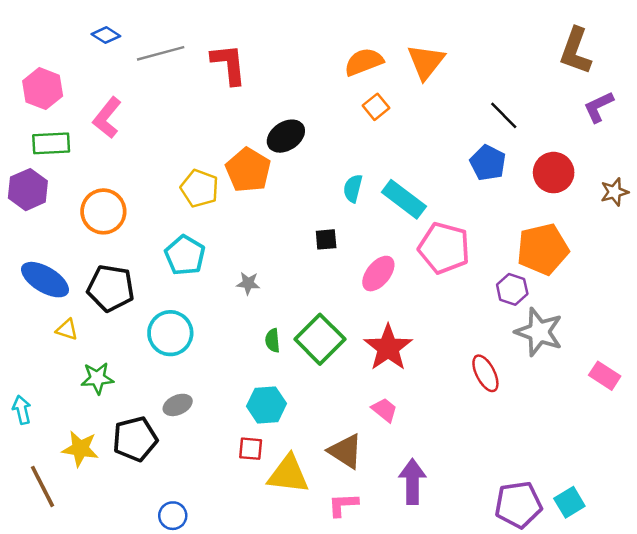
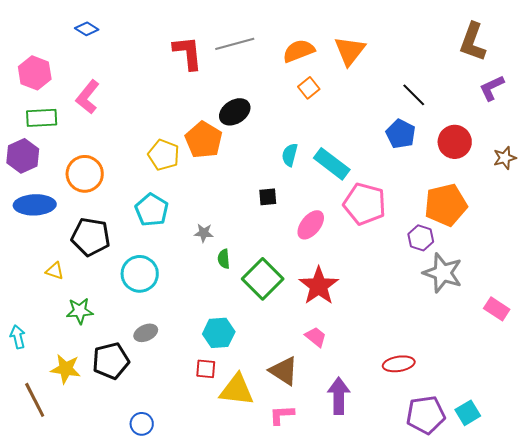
gray line: (161, 53) -> (235, 44), moved
blue ellipse: (45, 280) -> (35, 205), moved, turned -33
green semicircle: (273, 340) -> (224, 259), moved
red ellipse: (485, 373) -> (399, 364), moved, turned -72

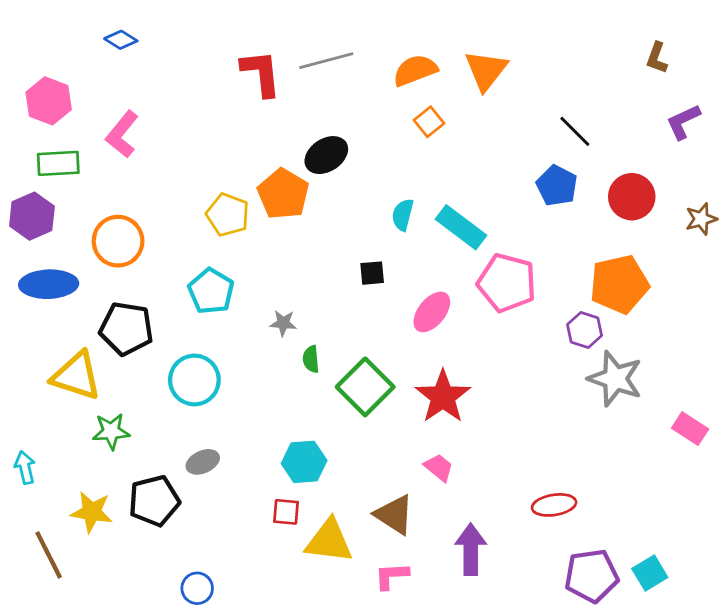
brown L-shape: (473, 42) -> (657, 58), size x0.6
yellow triangle: (55, 271) -> (76, 376), size x2.0

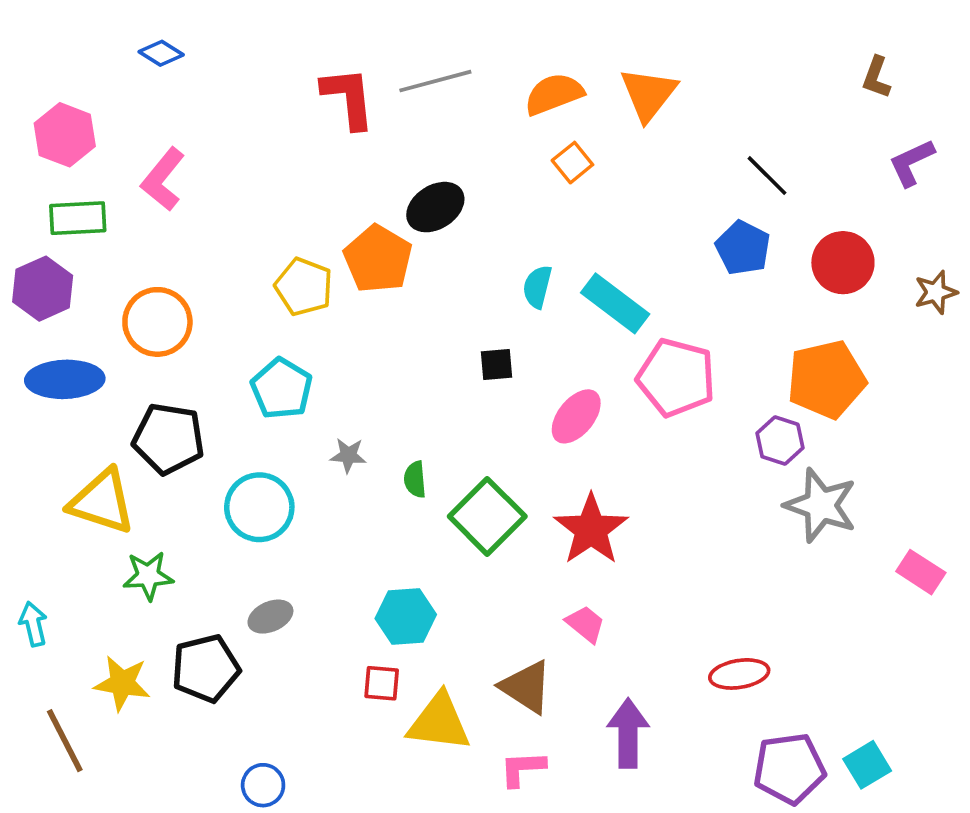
gray star: (283, 323) -> (348, 455), moved

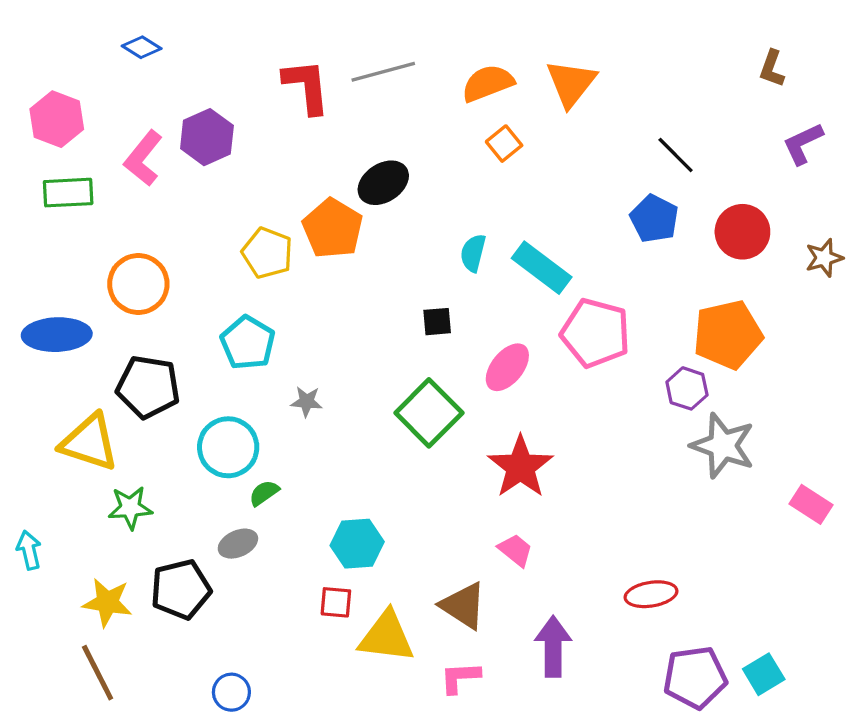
purple hexagon: (43, 289) -> (207, 137), moved
green semicircle: (415, 479) -> (264, 493), moved, turned 60
green square: (487, 516) -> (429, 413), moved
brown line: (65, 741) -> (98, 673), moved

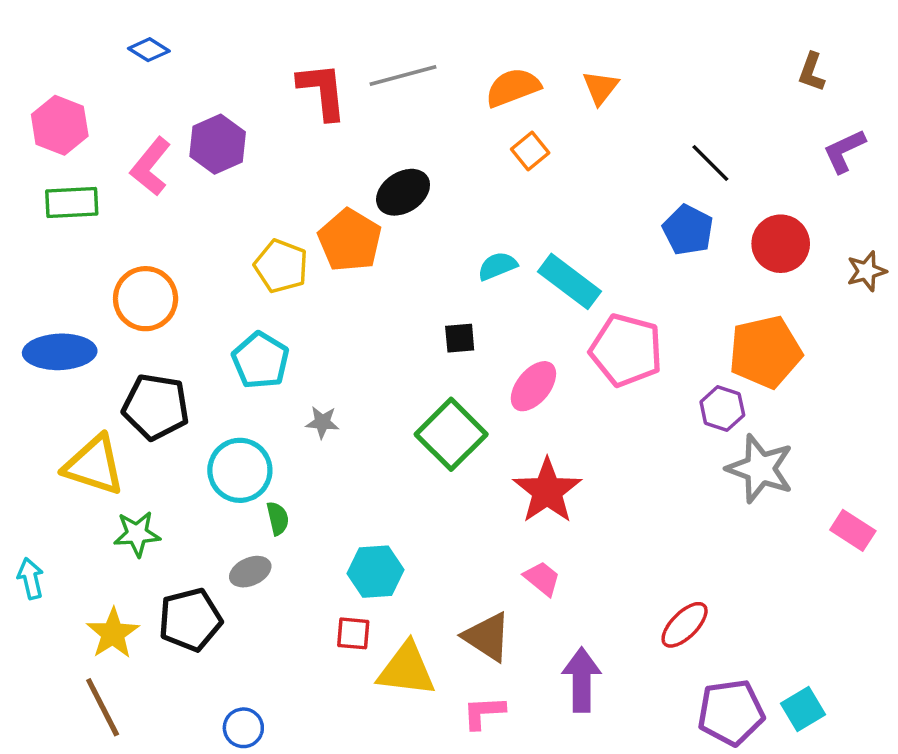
orange triangle: (571, 83) -> (600, 87), size x0.7
cyan semicircle: (473, 253) -> (497, 266), turned 54
green semicircle: (264, 493) -> (278, 518), turned 112
red ellipse: (651, 594) -> (685, 625), turned -36
yellow star: (107, 602) -> (113, 633), turned 30

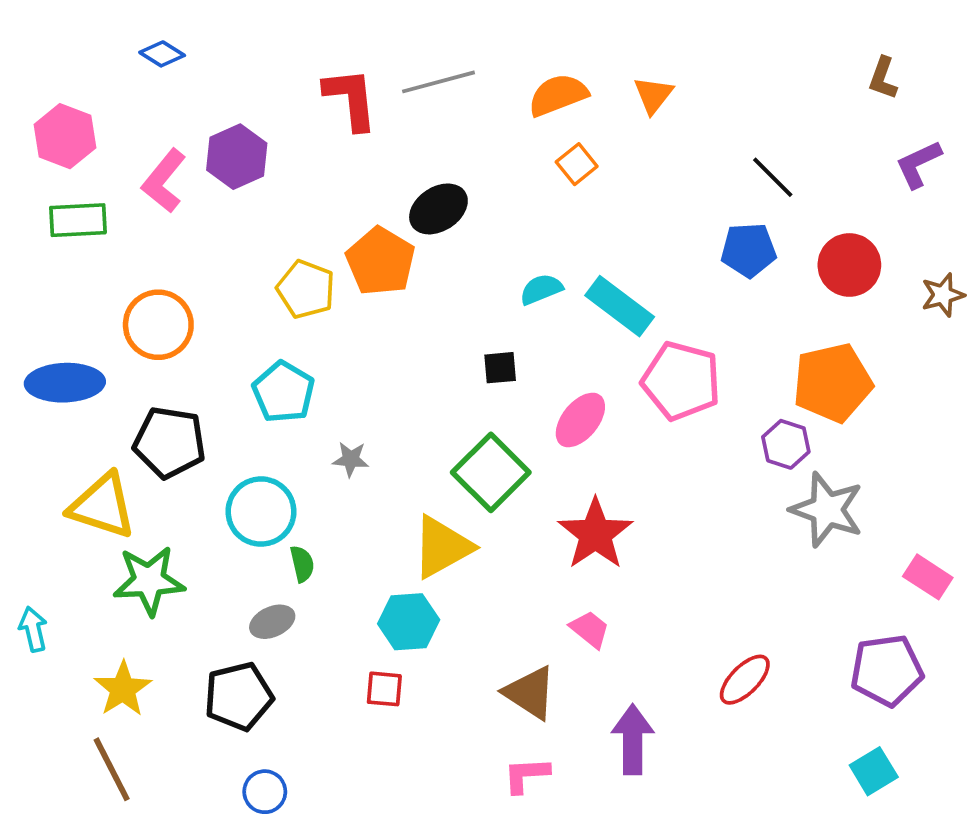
blue pentagon: (688, 230) -> (749, 250), turned -30
green star: (137, 534) -> (149, 581), size x1.4
black pentagon: (190, 620) -> (239, 696), moved
yellow triangle: (406, 669) -> (442, 547), moved, turned -36
purple pentagon: (731, 712) -> (887, 670), moved

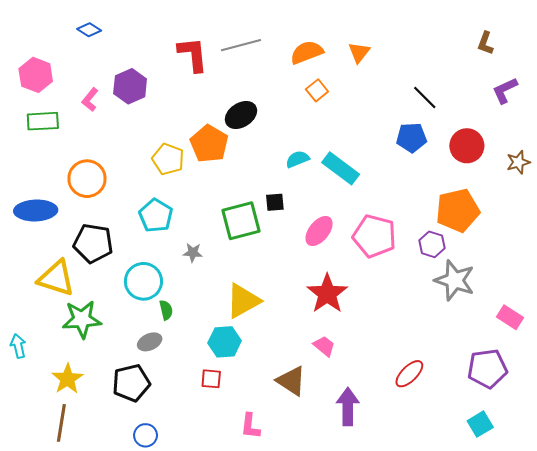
pink L-shape: (164, 181) -> (90, 100), size x0.7
pink pentagon: (681, 381) -> (374, 236), moved
green square: (491, 472) -> (241, 221), moved, turned 30
brown line: (112, 769) -> (61, 423), turned 36
pink L-shape: (526, 775) -> (250, 426), moved, turned -80

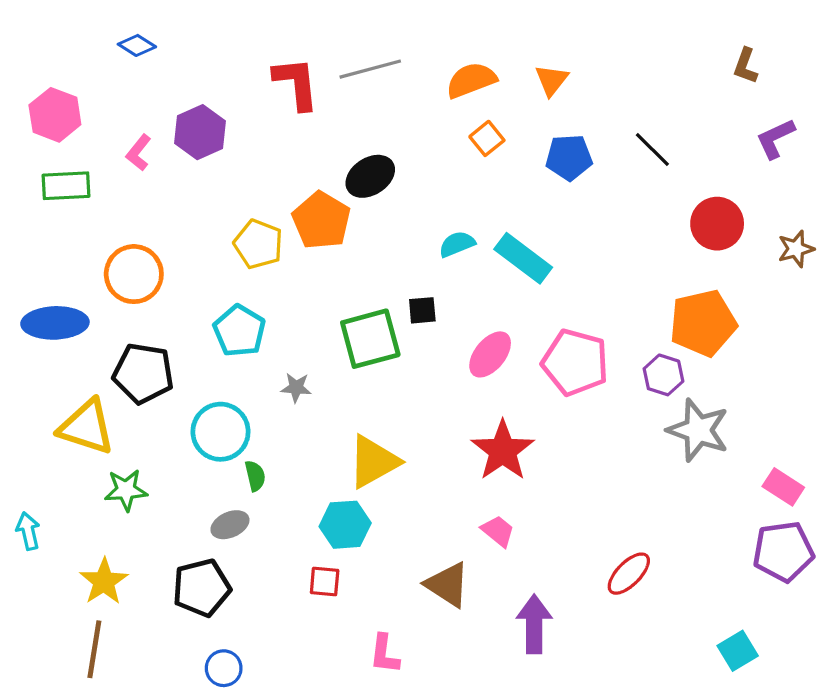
blue pentagon: (411, 138) -> (569, 157), moved
green star: (82, 319) -> (126, 490), size x0.7
purple pentagon: (487, 369) -> (783, 552), moved

